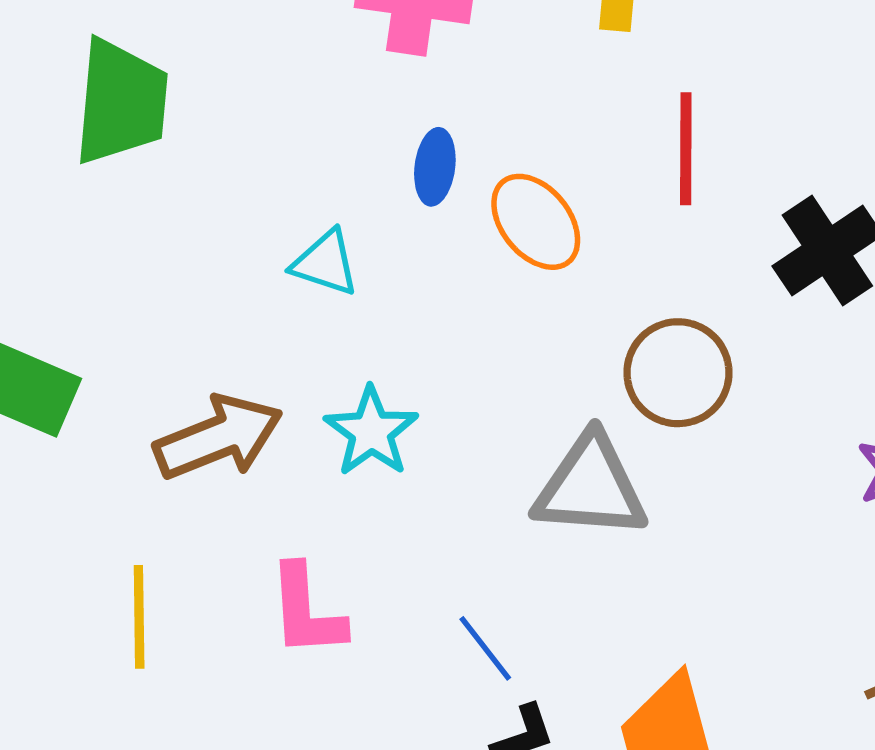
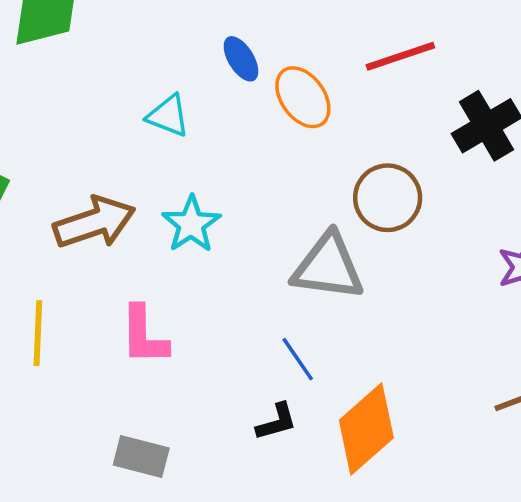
red line: (686, 149) -> (400, 56), turned 68
blue ellipse: (435, 167) -> (241, 59), turned -42
blue line: (485, 648) -> (298, 359), moved

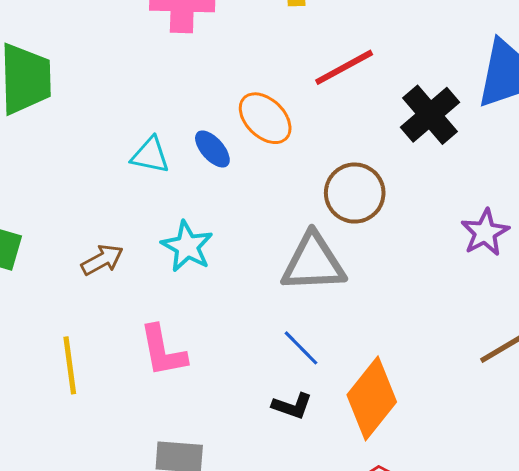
blue ellipse: (241, 59) -> (212, 149), moved
brown arrow: (94, 222) -> (102, 260), size x0.6
black L-shape: (277, 422) -> (292, 406), turned 45

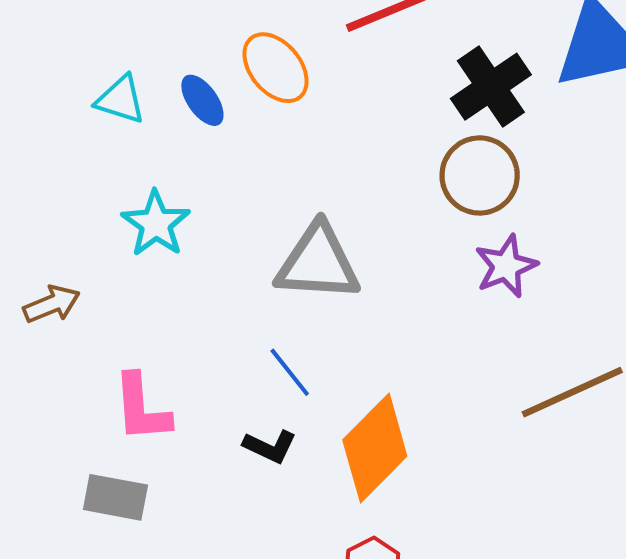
brown circle: (355, 193) -> (480, 175), moved
purple star: (485, 232) -> (506, 266), moved
brown arrow: (102, 260) -> (52, 304), moved
pink L-shape: (163, 351) -> (141, 408), moved

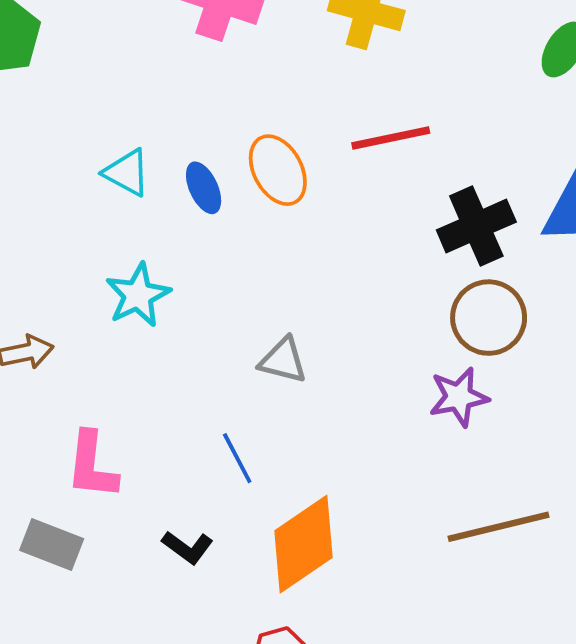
brown circle: (480, 175) -> (489, 318), moved
gray triangle: (318, 263) -> (283, 360), size x0.6
black L-shape: (270, 447) -> (188, 547), moved

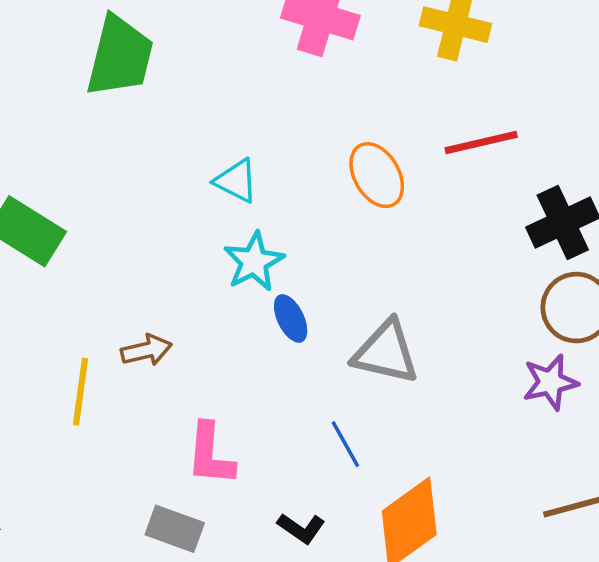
blue ellipse: (204, 188) -> (291, 318), moved
cyan star: (138, 295) -> (254, 262), moved
gray triangle: (283, 360) -> (386, 352), size x1.5

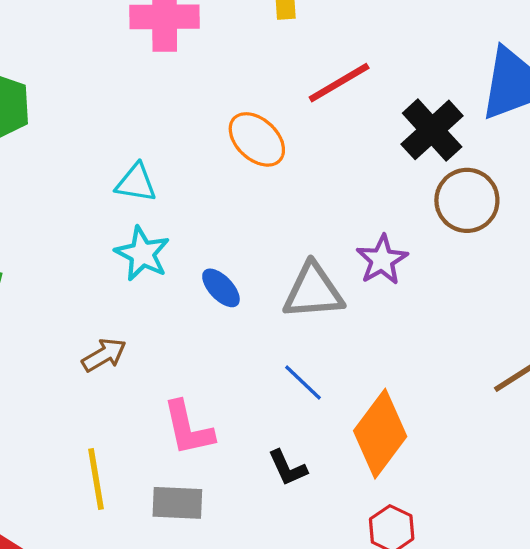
cyan star: (254, 262) -> (142, 254), moved
purple star: (550, 382) -> (382, 260), moved
yellow line: (81, 392) -> (96, 479), moved
black L-shape: (301, 528) -> (288, 468), turned 48

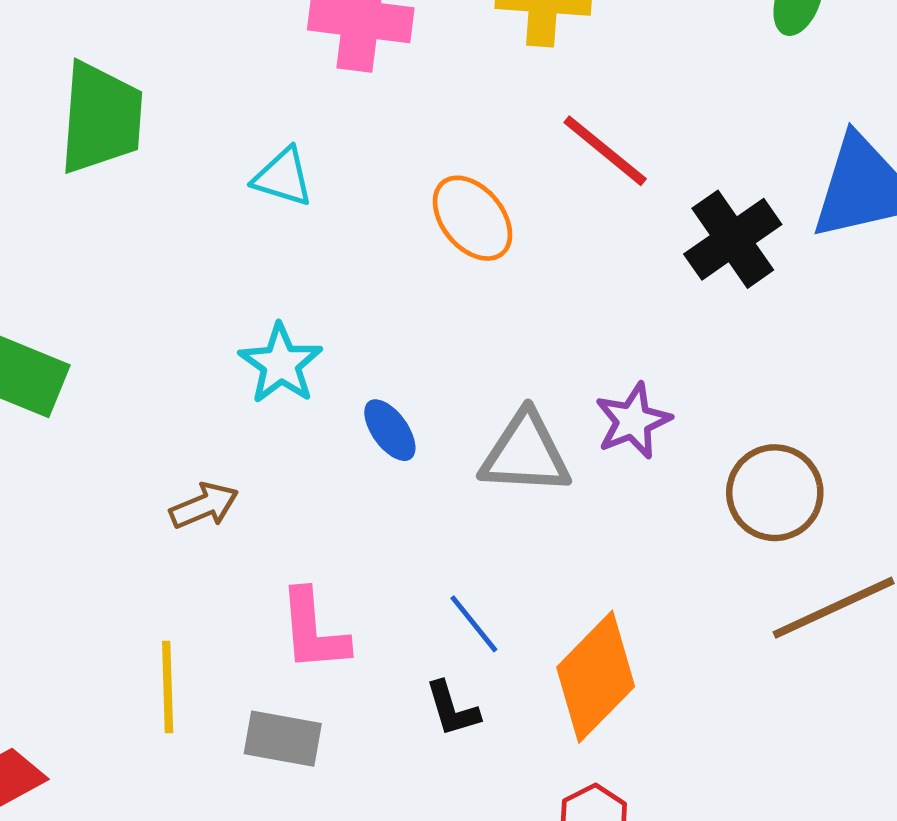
red line: (339, 83) -> (605, 151), turned 62
cyan triangle: (136, 183) -> (283, 177), moved
brown circle: (467, 200) -> (775, 493), moved
blue line: (303, 382) -> (474, 624), moved

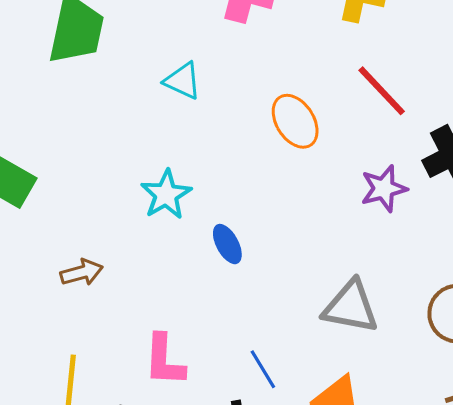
purple star: (633, 421) -> (384, 189), moved
gray triangle: (525, 453) -> (351, 307), moved
brown arrow: (204, 506) -> (82, 272), moved

